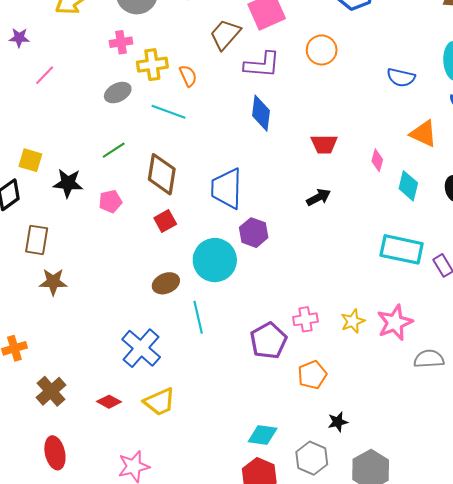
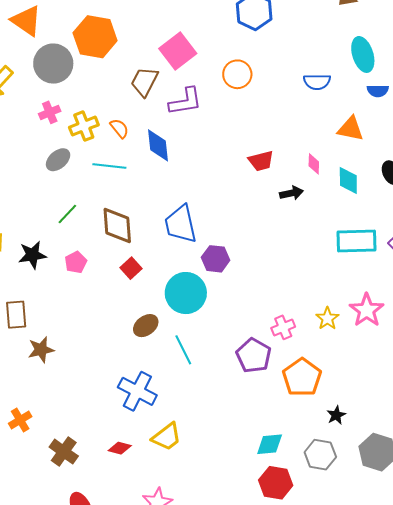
blue diamond: (261, 113) -> (158, 145), moved
black arrow: (319, 197) -> (292, 193), moved, turned 30
orange pentagon: (312, 375) -> (302, 377), size x1.4

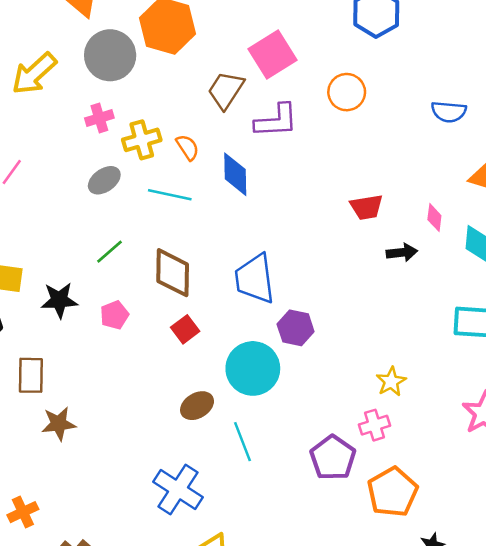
yellow star: (327, 318) -> (391, 382), moved

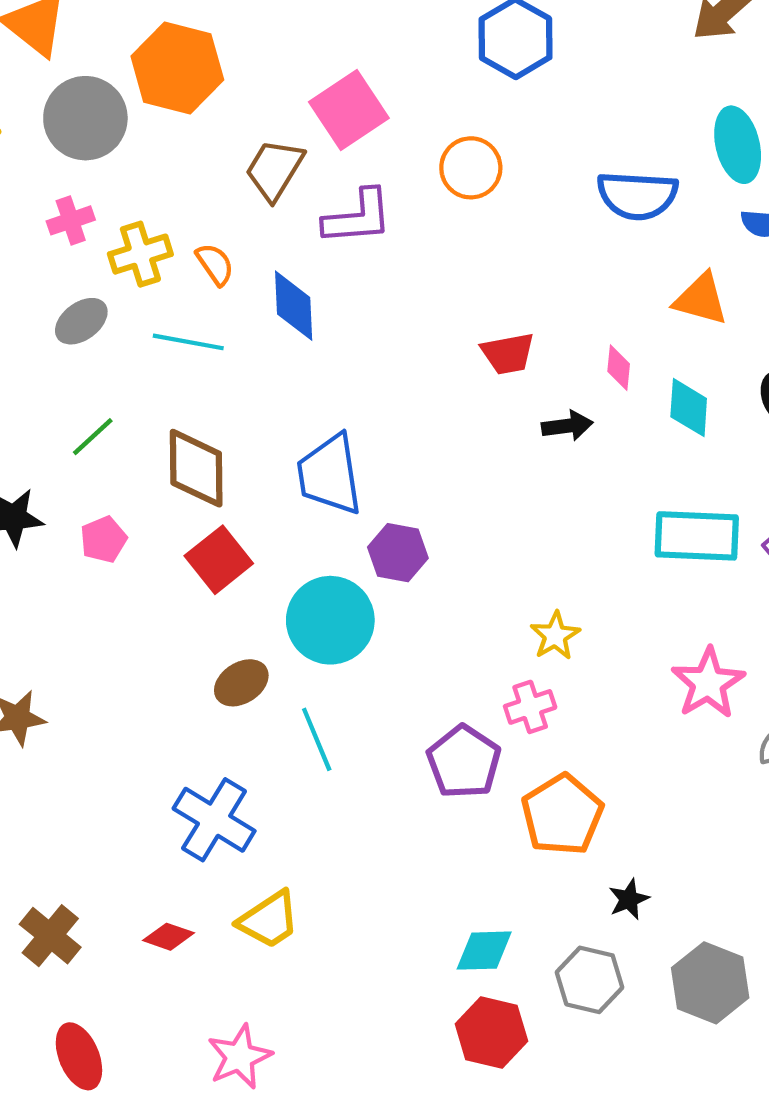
blue semicircle: (449, 112) -> (637, 195), size x1.4
red square: (185, 329) -> (219, 560), size x1.4

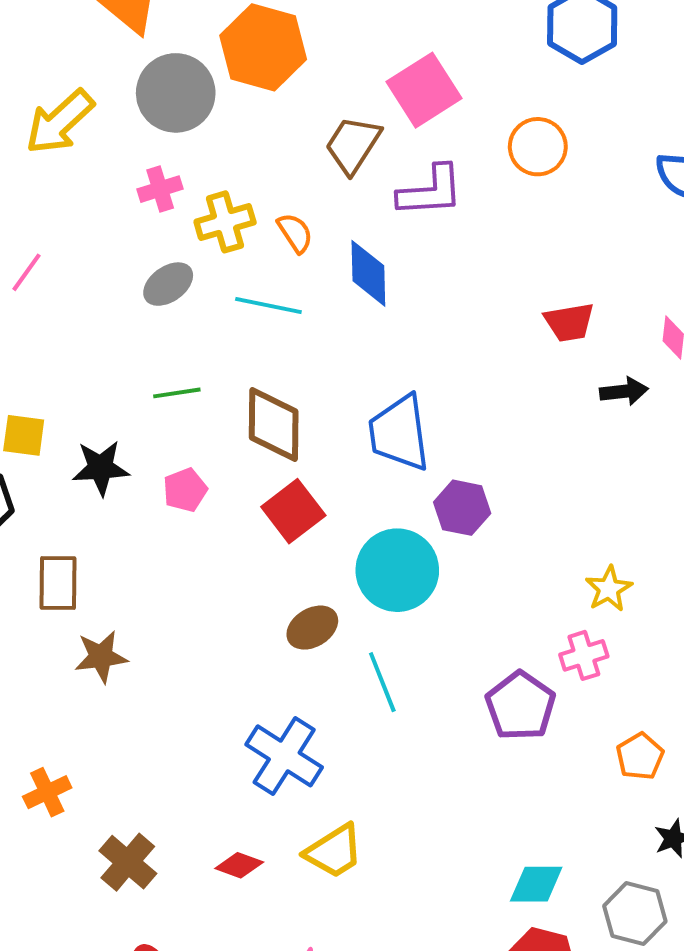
green line: (93, 437) -> (177, 393), turned 33
orange pentagon: (562, 815) -> (640, 756), moved, size x0.6

